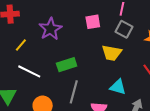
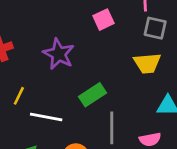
pink square: (93, 22) -> (104, 20), moved
yellow line: (21, 45) -> (19, 96), moved

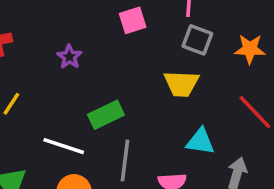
purple star: (59, 54) -> (69, 57), size x0.6
white line: (46, 117) -> (64, 146), moved

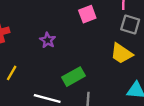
yellow trapezoid: (181, 84) -> (121, 53), turned 35

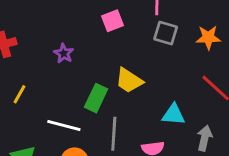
yellow trapezoid: (121, 53) -> (129, 81), moved
green rectangle: (73, 77) -> (96, 98), turned -35

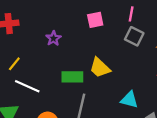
green rectangle: (96, 98) -> (72, 77), turned 55
white line: (64, 125) -> (27, 86), moved

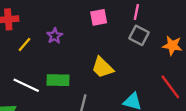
yellow line: (14, 64) -> (25, 45), moved
green rectangle: (72, 77) -> (58, 80), moved

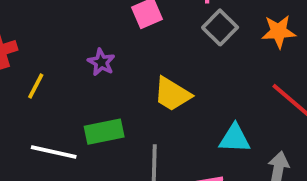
gray square: (139, 35) -> (220, 27), turned 30
purple star: (55, 36) -> (101, 62), moved

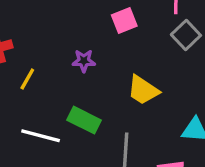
purple star: (101, 62) -> (84, 61), turned -30
green rectangle: (104, 132) -> (84, 120), turned 36

